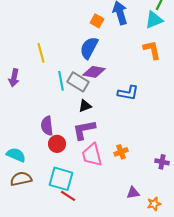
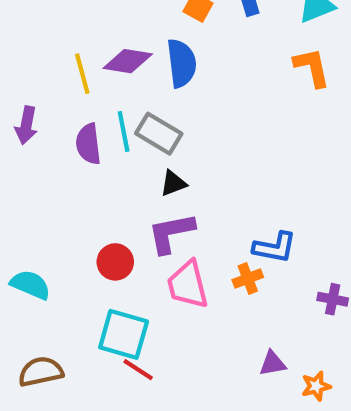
blue semicircle: (89, 48) -> (182, 63), turned 145
purple diamond: (94, 72) -> (128, 61), moved
blue L-shape: (128, 93) -> (275, 247), moved
purple semicircle: (47, 126) -> (88, 144), moved
brown semicircle: (21, 179) -> (41, 372), moved

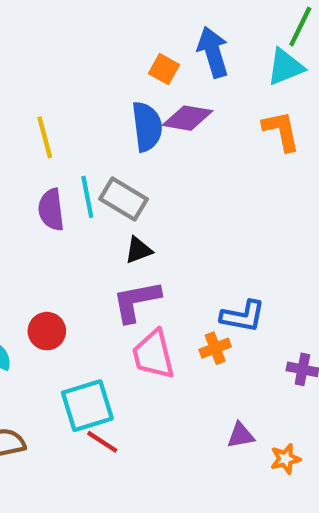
purple diamond: (128, 61) -> (187, 118), moved
red circle: (115, 262) -> (47, 331), moved
cyan square: (124, 334) -> (87, 406), turned -33

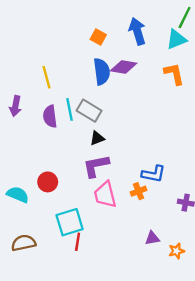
orange square: (164, 69) -> (98, 37), moved
red line: (102, 442) -> (78, 242), turned 66

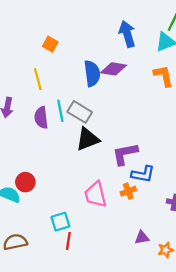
orange square: (98, 37) -> (50, 44), moved
black triangle: (97, 138) -> (88, 139), size x1.6
purple L-shape: (96, 166) -> (125, 154), moved
red circle: (48, 182) -> (25, 182), moved
cyan square: (70, 222) -> (60, 222), size x0.7

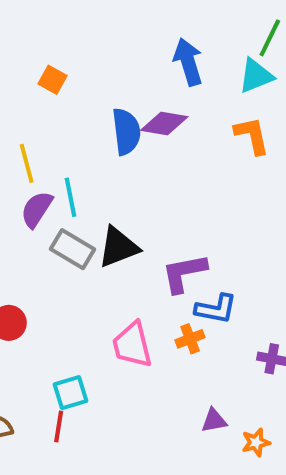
yellow line: (38, 79) -> (27, 163), moved
gray rectangle: (80, 112) -> (72, 249), moved
purple semicircle: (41, 118) -> (37, 209), turned 40
red line: (68, 241) -> (59, 426), moved

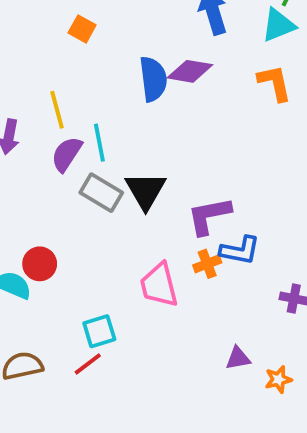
black triangle: (118, 247) -> (146, 191), turned -39
orange cross: (190, 339) -> (207, 264), moved
red line: (59, 426) -> (88, 364), turned 44

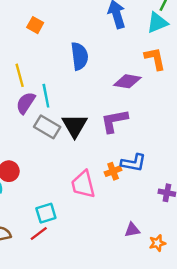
purple diamond: (190, 71) -> (127, 81), moved
purple L-shape: (209, 216) -> (114, 121), moved

